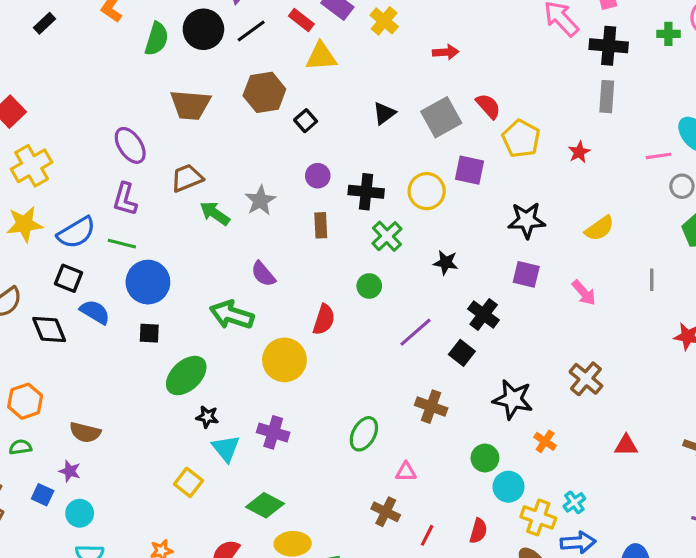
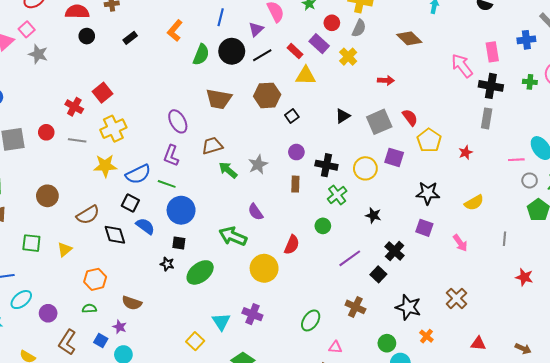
black star: (207, 417) -> (167, 264), moved

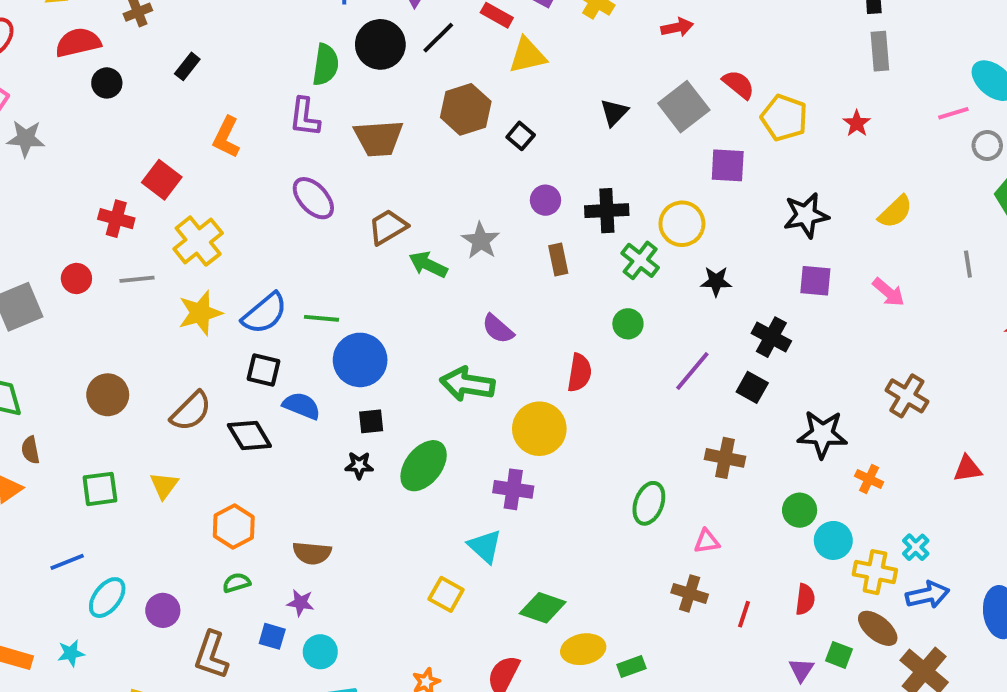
orange L-shape: (175, 31) -> (226, 137), moved
purple L-shape: (171, 156) -> (305, 117), moved
yellow circle: (365, 168) -> (682, 224), moved
purple cross: (252, 314) -> (513, 489), moved

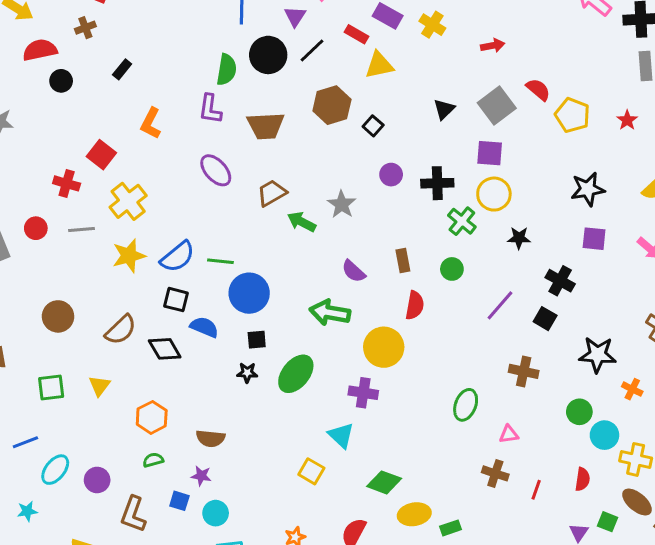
purple square: (728, 165) -> (490, 153), moved
brown rectangle: (558, 259) -> (403, 261), moved

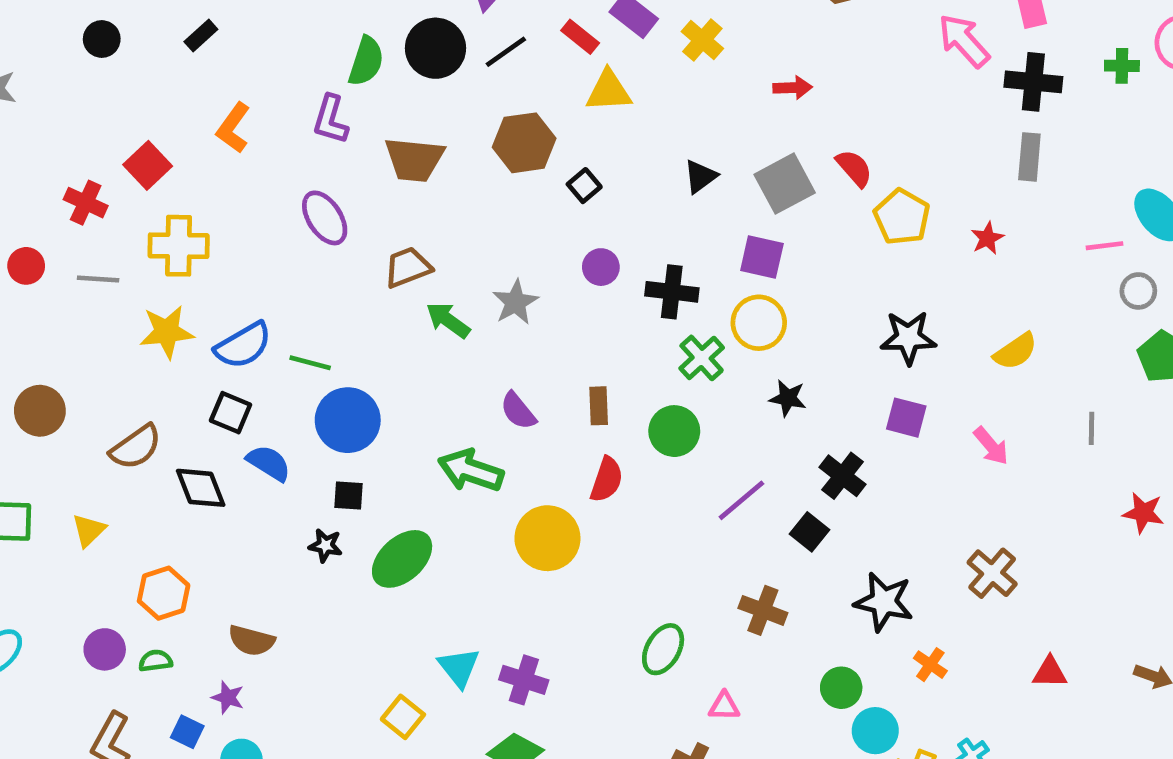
yellow cross: (128, 201) -> (179, 246), turned 30
green circle: (452, 269) -> (674, 431), size x1.4
purple cross: (363, 393) -> (524, 680), moved
purple circle: (97, 480) -> (105, 649), moved

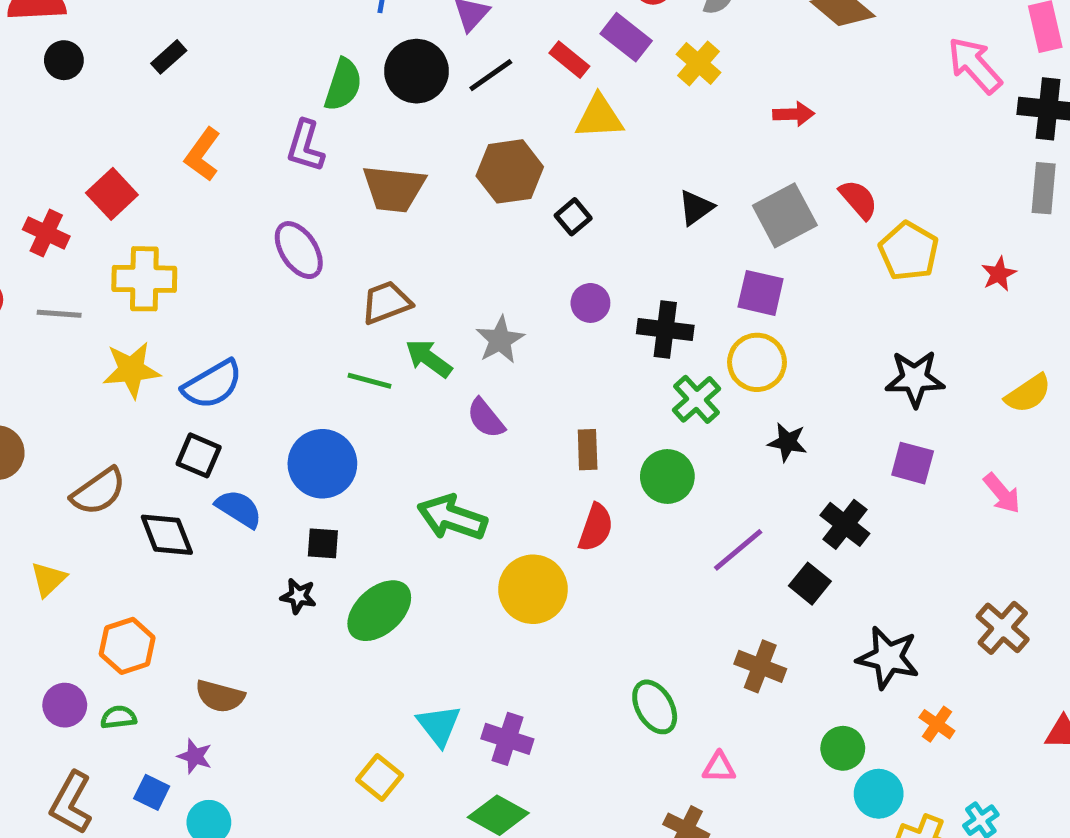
green line: (310, 363) -> (369, 381), moved
purple semicircle: (518, 411) -> (486, 418), moved
green ellipse: (663, 649) -> (655, 707), turned -60

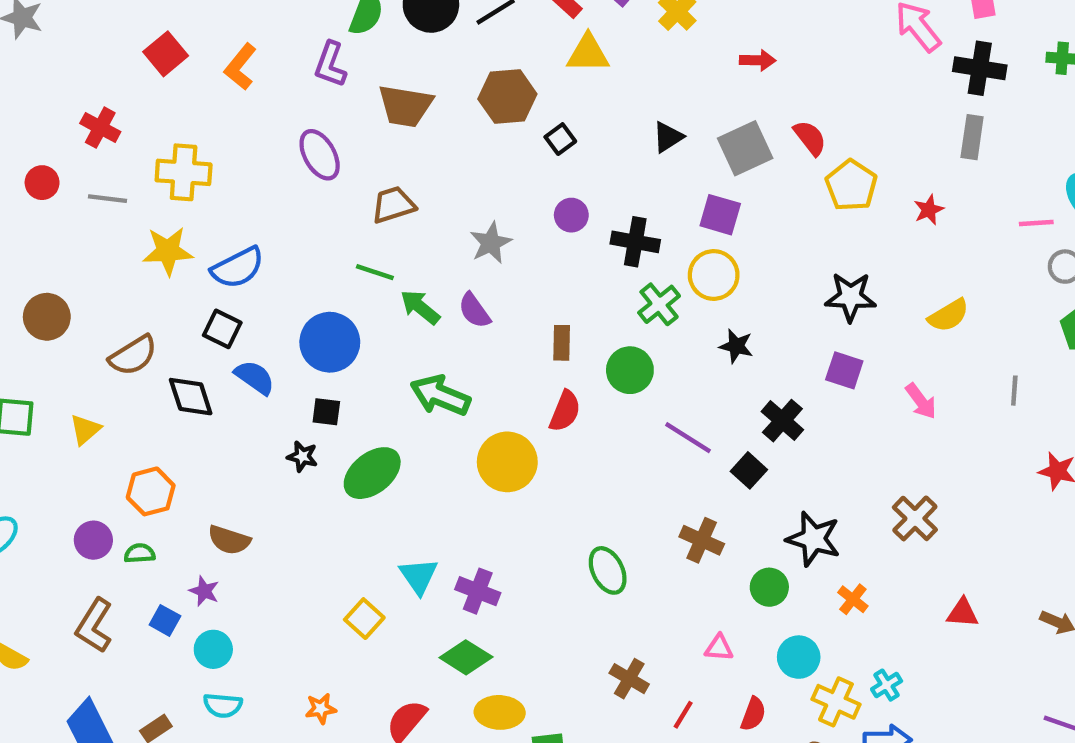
red square: (112, 194) -> (166, 54), moved
green arrow: (429, 359) -> (420, 307), moved
purple line: (738, 550) -> (688, 438), turned 69
green circle: (843, 748) -> (769, 587), moved
pink triangle: (719, 767) -> (719, 648), moved

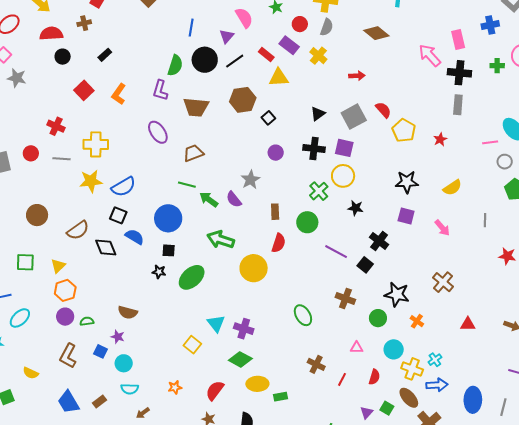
black cross: (635, 242) -> (314, 149), moved
gray star: (491, 243) -> (250, 180), moved
orange hexagon: (151, 491) -> (65, 290), moved

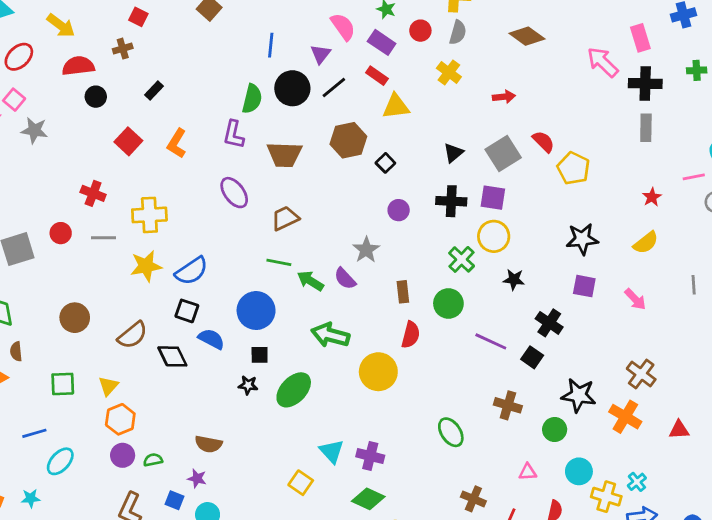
purple rectangle: (289, 45) -> (382, 42), moved
red star: (440, 139) -> (652, 197), moved
orange cross: (417, 321) -> (625, 417), moved, size x1.6

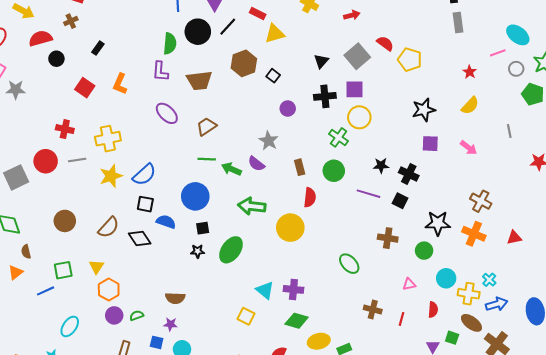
red circle: (61, 233) -> (46, 161), size x1.5
black star: (514, 280) -> (381, 165), moved
blue line: (34, 433) -> (46, 291), moved

